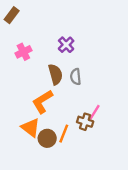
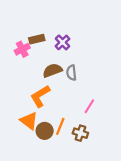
brown rectangle: (12, 15) -> (37, 39), moved, turned 40
brown semicircle: (55, 74) -> (52, 70), turned -96
brown cross: (85, 122) -> (80, 133), moved

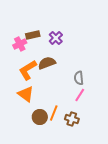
gray semicircle: (71, 73) -> (79, 78), moved
orange L-shape: (40, 96) -> (28, 70), moved
orange triangle: (29, 121) -> (26, 94), moved

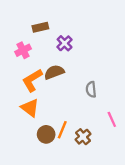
brown rectangle: (33, 35) -> (40, 27), moved
pink line: (80, 95) -> (112, 119), moved, turned -56
brown cross: (72, 119) -> (83, 137), turned 32

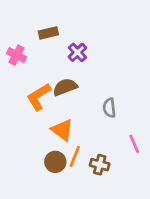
pink cross: (23, 50) -> (16, 55), moved, turned -35
orange triangle: (30, 108) -> (62, 130), moved
brown cross: (83, 137) -> (100, 165), turned -35

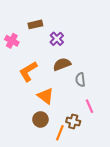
brown semicircle: (65, 87) -> (62, 64), moved
pink line: (134, 144) -> (90, 106), moved
orange line: (75, 156) -> (60, 133), moved

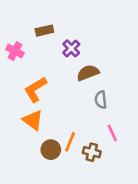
brown semicircle: (62, 64) -> (88, 73), moved
orange triangle: (46, 96) -> (33, 120), moved
orange line: (60, 133) -> (70, 142), moved

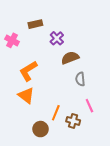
brown circle: (51, 150) -> (41, 129), moved

